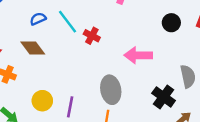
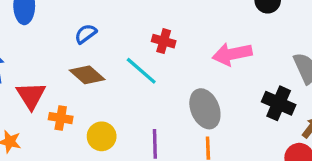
cyan line: (67, 22) -> (141, 71), moved
yellow circle: (42, 101) -> (102, 136), moved

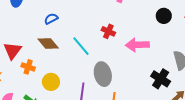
red cross: (164, 41) -> (108, 31), moved
gray ellipse: (205, 109) -> (103, 74), moved

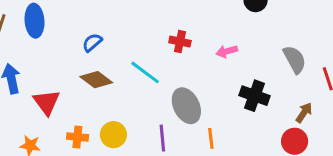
pink arrow: (137, 45) -> (227, 51), size x0.6
orange cross: (28, 67) -> (77, 137), moved
black cross: (161, 79) -> (255, 96), moved

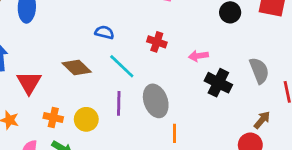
blue semicircle: (92, 42) -> (104, 32), moved, turned 48
black cross: (255, 96) -> (218, 83), moved
purple line: (162, 138) -> (119, 103), moved

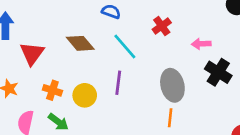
red cross: (157, 42) -> (162, 26), turned 30
gray ellipse: (156, 101) -> (172, 85), moved

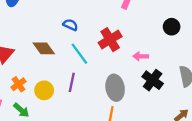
red cross: (162, 26) -> (110, 40), size x1.5
orange cross: (52, 90) -> (19, 84), turned 32

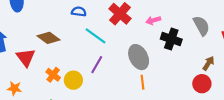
brown diamond: (44, 48) -> (48, 38), moved
purple line: (72, 82) -> (97, 65), turned 36
orange cross: (19, 84) -> (53, 75), moved

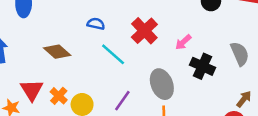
pink arrow: (153, 20) -> (183, 42), turned -32
red triangle: (26, 58) -> (32, 90), moved
purple line: (97, 65) -> (122, 101), moved

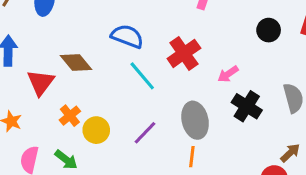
blue semicircle: (96, 24) -> (127, 36), size x1.5
red triangle: (32, 90) -> (41, 82), moved

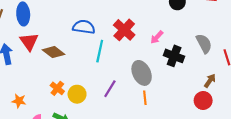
cyan line: (142, 76) -> (100, 51), turned 65
red triangle: (41, 82) -> (29, 42), moved

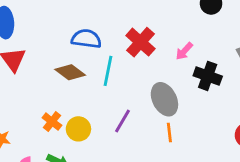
brown diamond: (54, 52) -> (70, 72), moved

